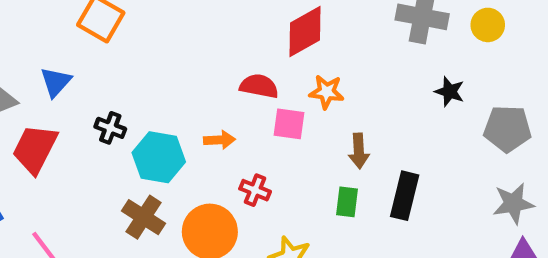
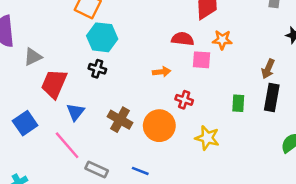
blue triangle: (56, 82) -> (75, 112), moved
brown arrow: (359, 151) -> (268, 69), moved, turned 30
cyan hexagon: (159, 157) -> (102, 37), moved

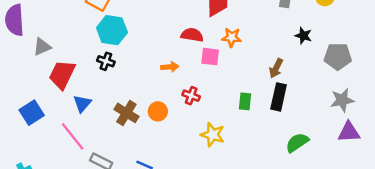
orange circle: (159, 126) -> (158, 111), moved, size x0.6

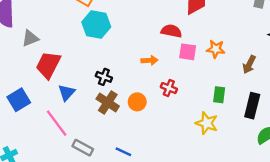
orange star: (232, 37) -> (216, 49), moved
black cross: (106, 61) -> (104, 77), moved
black rectangle: (279, 97) -> (252, 106), moved
yellow star: (213, 135) -> (207, 123), moved

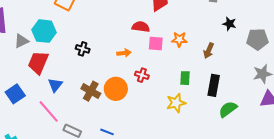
cyan hexagon: (96, 24) -> (44, 31), moved
black cross: (104, 77) -> (83, 49), moved
orange circle: (137, 102) -> (116, 89), size x1.5
yellow star: (207, 123) -> (176, 103), turned -30

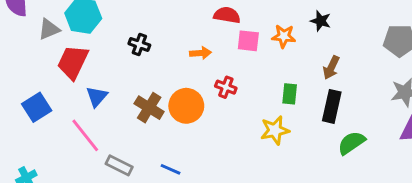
black star: (229, 24) -> (321, 21), moved
brown arrow: (209, 51) -> (331, 67), moved

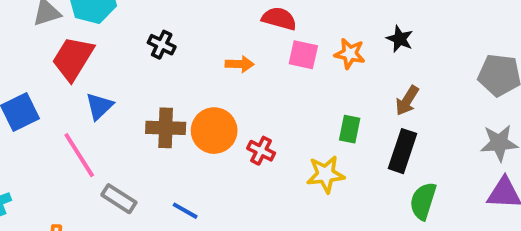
red cross: (226, 87) -> (261, 151), moved
brown cross: (149, 108) -> (166, 128), turned -36
green semicircle: (351, 143) -> (423, 201), turned -44

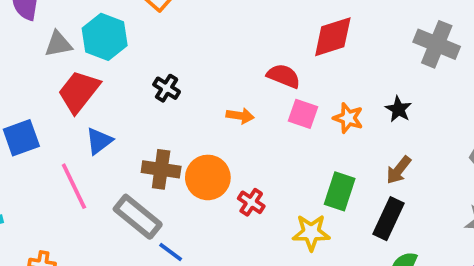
green rectangle: (350, 129) -> (340, 191), size x1.4
gray rectangle: (119, 199) -> (138, 217), moved, size x1.4

